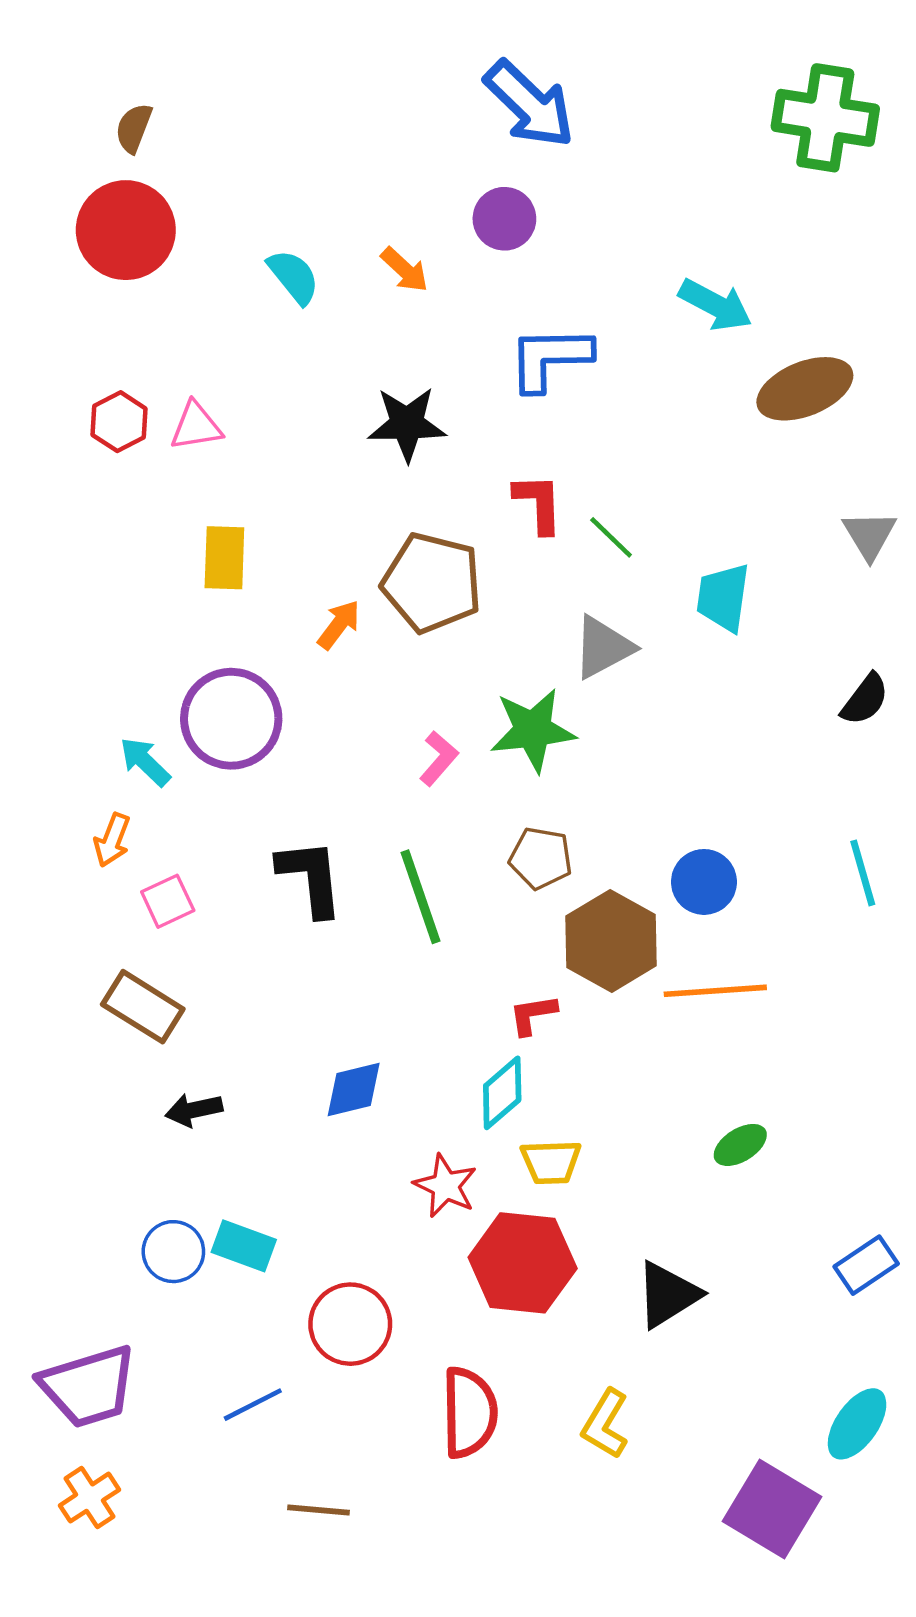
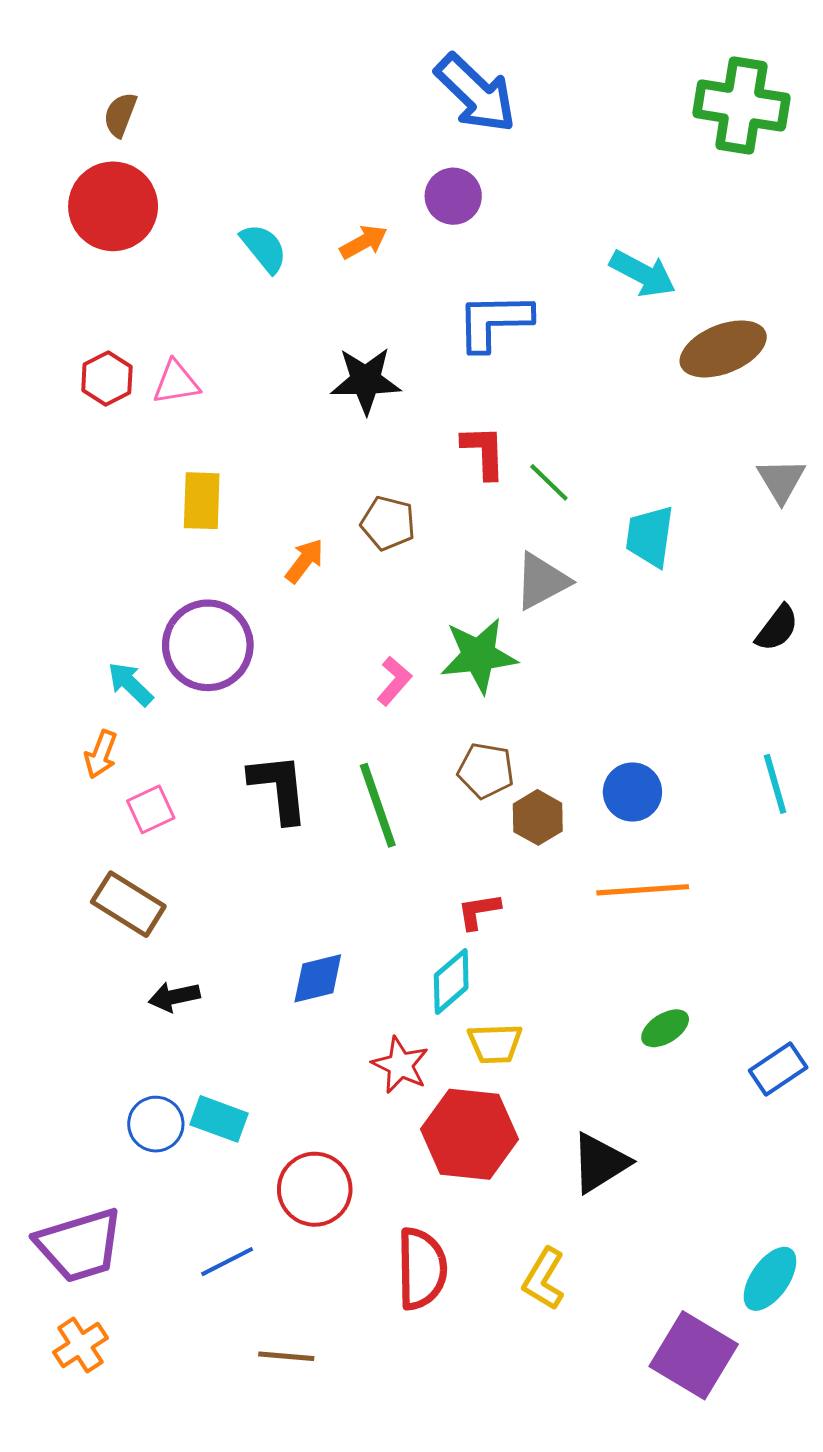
orange arrow: (405, 270) -> (364, 242), turned -72
brown pentagon: (432, 583) -> (388, 523), size x0.6
brown hexagon: (611, 941) -> (538, 817), moved, size x0.6
blue rectangle: (866, 1265) -> (778, 1069), moved

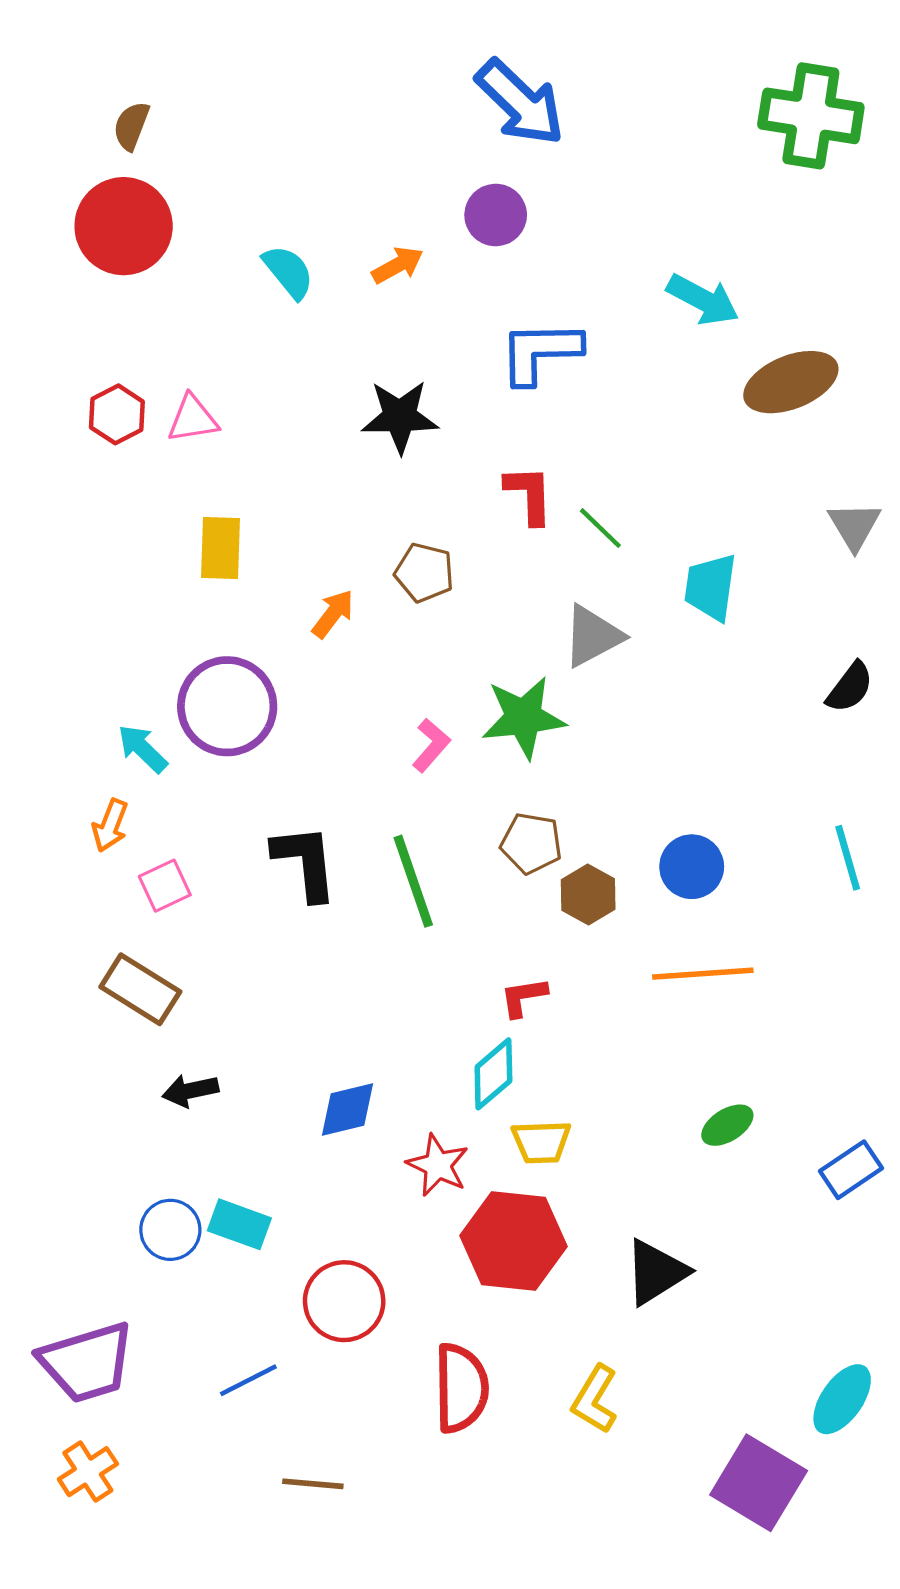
blue diamond: (318, 978) -> (347, 1110), moved

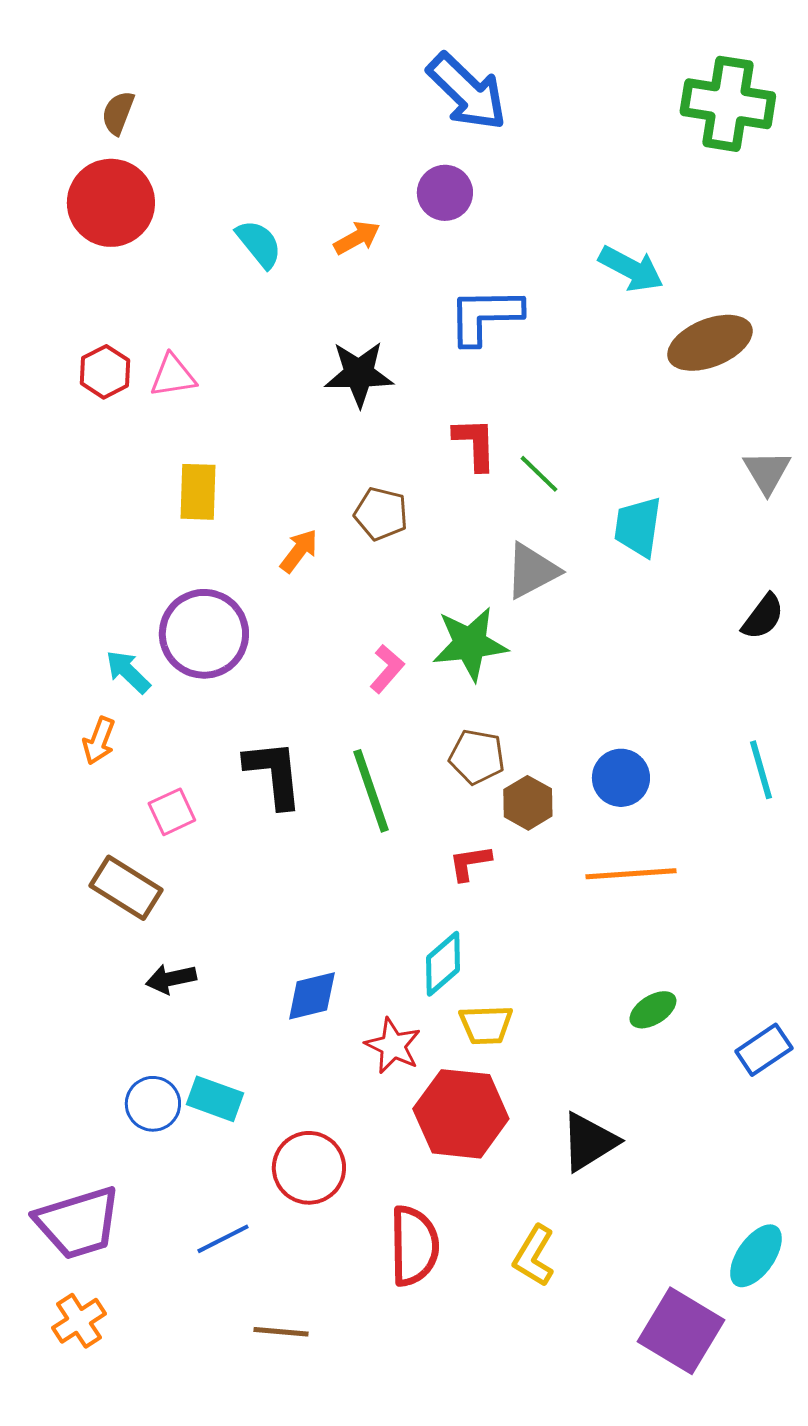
pink square: (165, 886) -> (172, 812), moved
red L-shape: (523, 997) -> (470, 863), moved

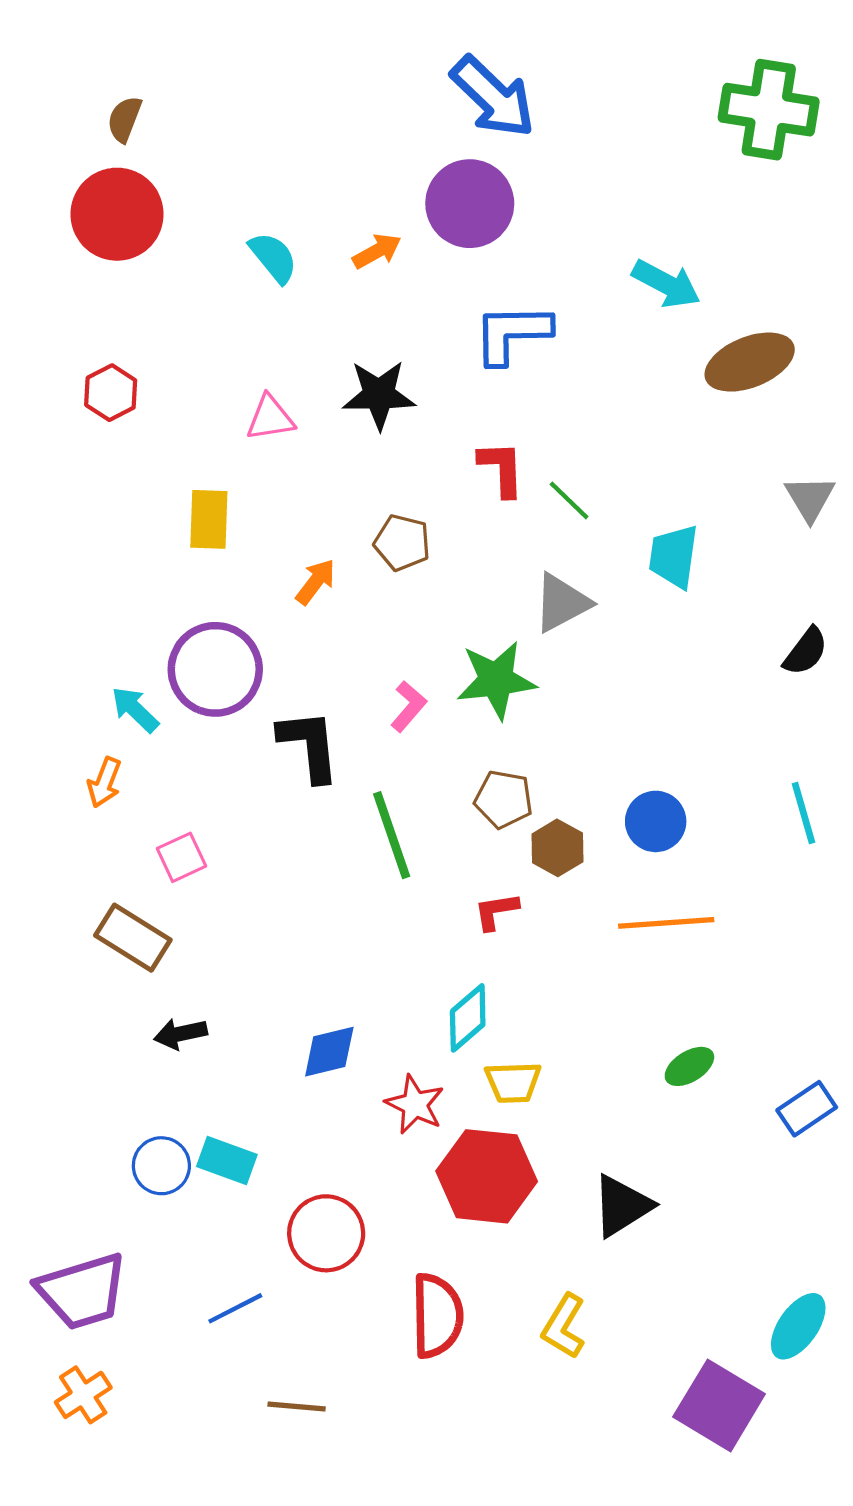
purple circle: (445, 193) -> (470, 204), size x1.5
pink triangle: (173, 376) -> (270, 418), moved
black L-shape: (274, 774) -> (309, 745), moved

